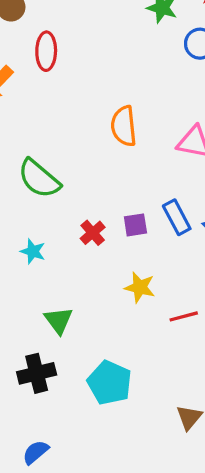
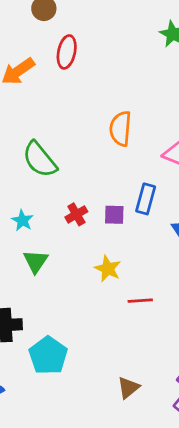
blue rectangle: (177, 217) -> (146, 199), moved, turned 32
green triangle: (59, 320) -> (36, 261), moved
cyan pentagon: (110, 383) -> (48, 355), moved

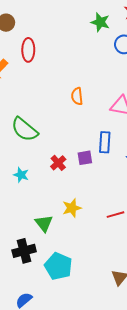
orange semicircle: (120, 129) -> (77, 96), size x0.7
green triangle: (36, 261) -> (44, 223), moved
yellow star: (108, 269) -> (72, 208), moved, turned -30

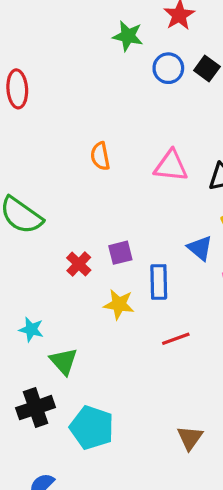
blue rectangle: (105, 142) -> (159, 282), moved
cyan star: (21, 175) -> (31, 329), moved
yellow star: (72, 208) -> (119, 304), moved, turned 30

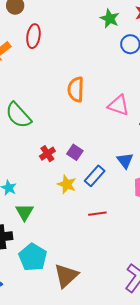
orange semicircle: (100, 156) -> (76, 89), size x1.4
purple square: (120, 253) -> (75, 152), turned 35
blue rectangle: (159, 282) -> (95, 176), turned 30
brown triangle: (190, 438) -> (66, 276), moved, size x1.5

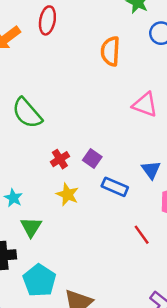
orange semicircle: (76, 89) -> (110, 51), moved
blue rectangle: (95, 176) -> (115, 187), turned 70
yellow star: (67, 184) -> (67, 194), moved
red line: (97, 214) -> (142, 235), moved, turned 60

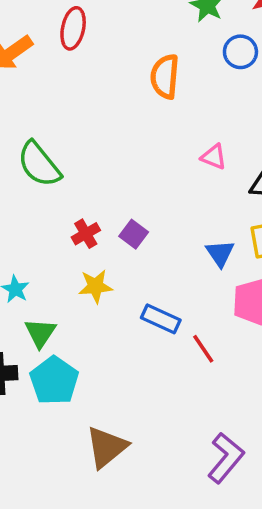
pink triangle: (145, 105) -> (214, 157), size x0.7
blue rectangle: (115, 187) -> (161, 319), moved
yellow star: (67, 194) -> (95, 286), turned -30
cyan pentagon: (39, 280) -> (54, 381), moved

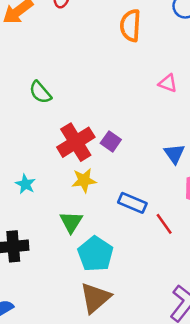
green semicircle: (39, 164) -> (40, 92), size x0.7
red cross: (86, 234) -> (76, 142), size x1.8
green triangle: (40, 333) -> (71, 222), moved
cyan pentagon: (54, 381) -> (95, 254), moved

